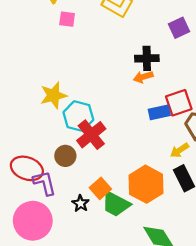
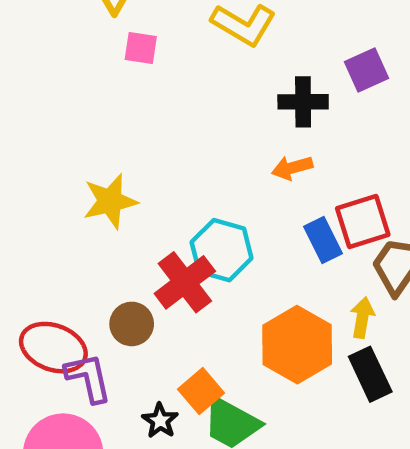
black cross: (147, 58) -> (303, 102), moved
blue rectangle: (159, 112) -> (323, 240), turned 75
cyan hexagon: (78, 116) -> (222, 250), moved
yellow arrow: (179, 150) -> (362, 318), turned 132
orange hexagon: (146, 184) -> (297, 345), moved

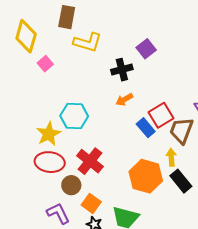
pink square: (141, 48) -> (45, 64), turned -35
cyan hexagon: (222, 250) -> (74, 116), moved
red ellipse: (53, 348) -> (50, 162), moved
orange square: (201, 391) -> (91, 203), moved

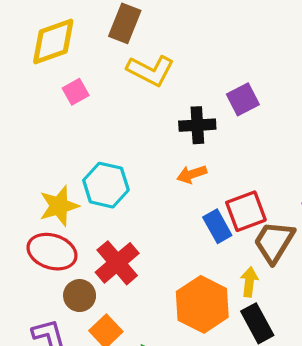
yellow diamond: (26, 36) -> (53, 41), turned 44

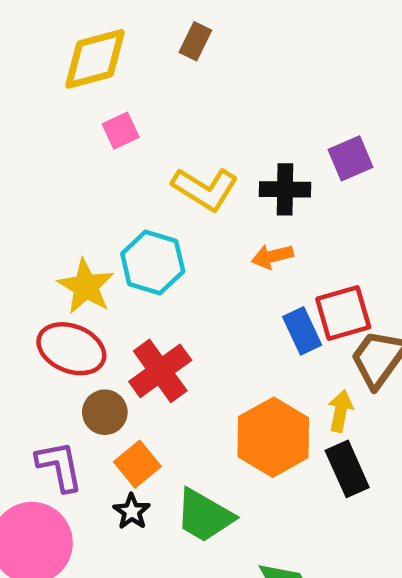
brown rectangle: (125, 23) -> (195, 41), size x0.7
yellow L-shape: (151, 71) -> (205, 189), moved
yellow star: (59, 206) -> (86, 286), turned -30

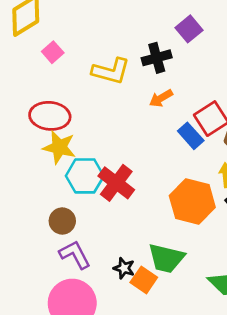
cyan hexagon: (153, 263) -> (85, 176), moved
red ellipse: (71, 349) -> (50, 116), moved
brown circle: (105, 412) -> (62, 221), moved
orange square: (137, 464) -> (144, 280), moved

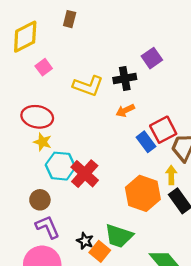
yellow star: (59, 147) -> (43, 142), size x0.7

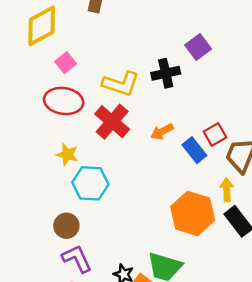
orange arrow: (125, 110) -> (162, 132), moved
red ellipse: (37, 117) -> (64, 101), moved
red square: (163, 130) -> (215, 135), size x0.7
red cross: (85, 174) -> (112, 122), moved

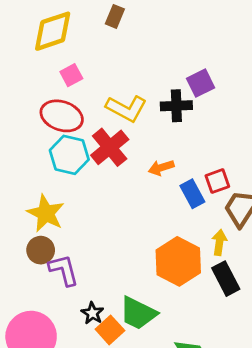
purple square: (198, 47) -> (201, 83), moved
yellow star: (67, 155) -> (46, 213), moved, size x1.5
cyan hexagon: (90, 183) -> (69, 155), moved
purple L-shape: (77, 259) -> (64, 270), moved

